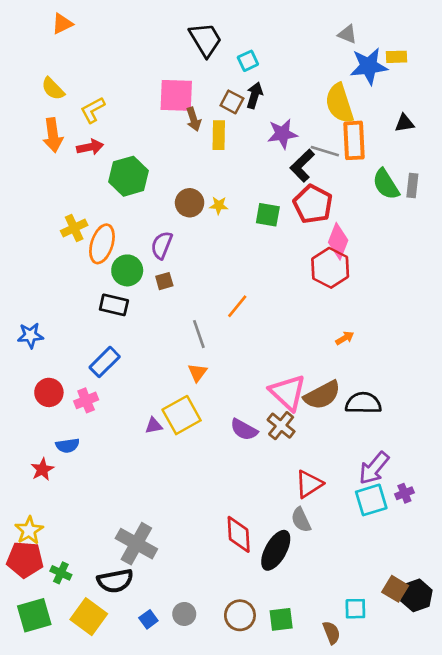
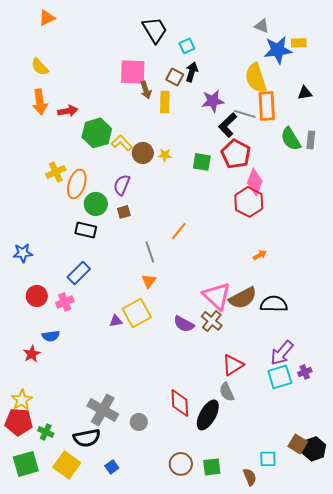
yellow L-shape: (93, 110) -> (122, 143), moved, turned 75
gray circle: (184, 614) -> (139, 422), moved

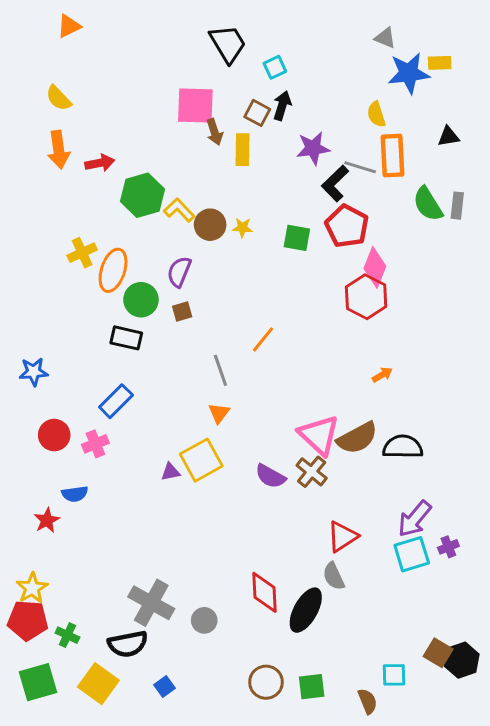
yellow semicircle: (256, 78) -> (376, 114), size x0.6

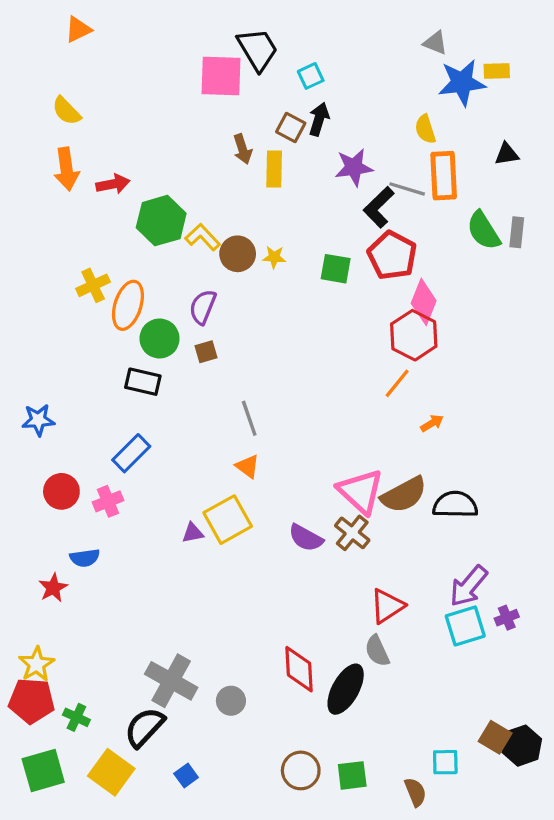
pink square: (195, 106) -> (221, 76), moved
orange line: (263, 339) -> (397, 383), moved
orange triangle: (219, 413) -> (248, 466), turned -30
black semicircle: (128, 644) -> (145, 727), turned 144

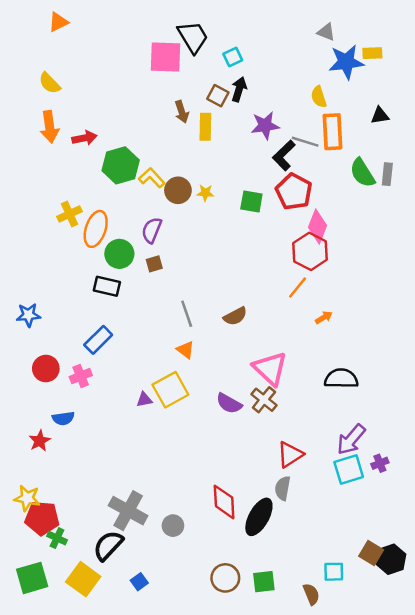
brown semicircle: (404, 495) -> (235, 316), moved, size x0.7
gray semicircle: (377, 651) -> (283, 488), turned 35
yellow star: (37, 664) -> (27, 498), turned -30
red pentagon: (32, 701) -> (42, 518), moved

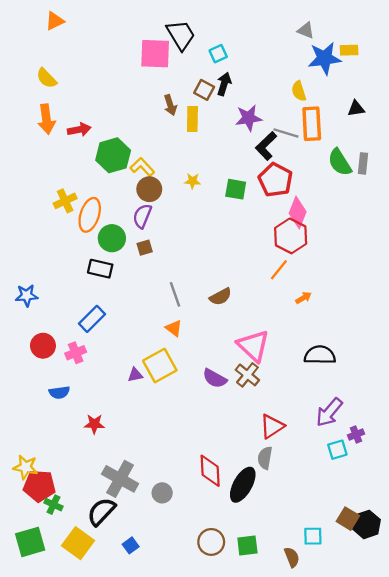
brown circle: (178, 190) -> (149, 189), moved
red star: (40, 441) -> (94, 424), moved, turned 30
cyan square: (349, 469) -> (337, 450), moved, size x0.7

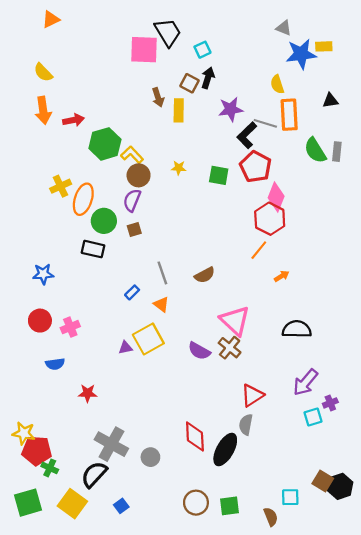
blue star: (27, 295) -> (43, 274), moved
blue rectangle: (92, 319) -> (132, 292), moved, size x0.6

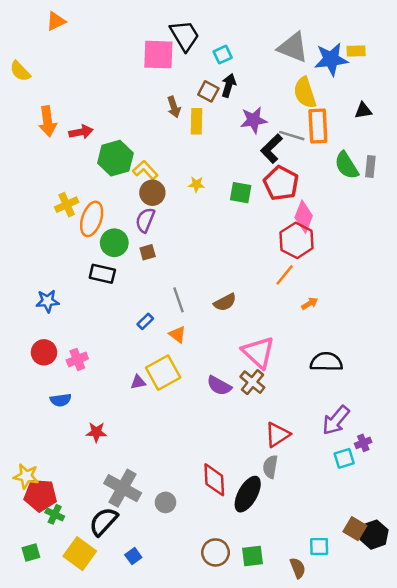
gray triangle: (284, 28) -> (293, 47), moved, size x1.8
yellow semicircle: (43, 72) -> (20, 71), moved
yellow semicircle: (277, 84) -> (305, 93), size x1.5
green square: (28, 503) -> (31, 552), size x0.6

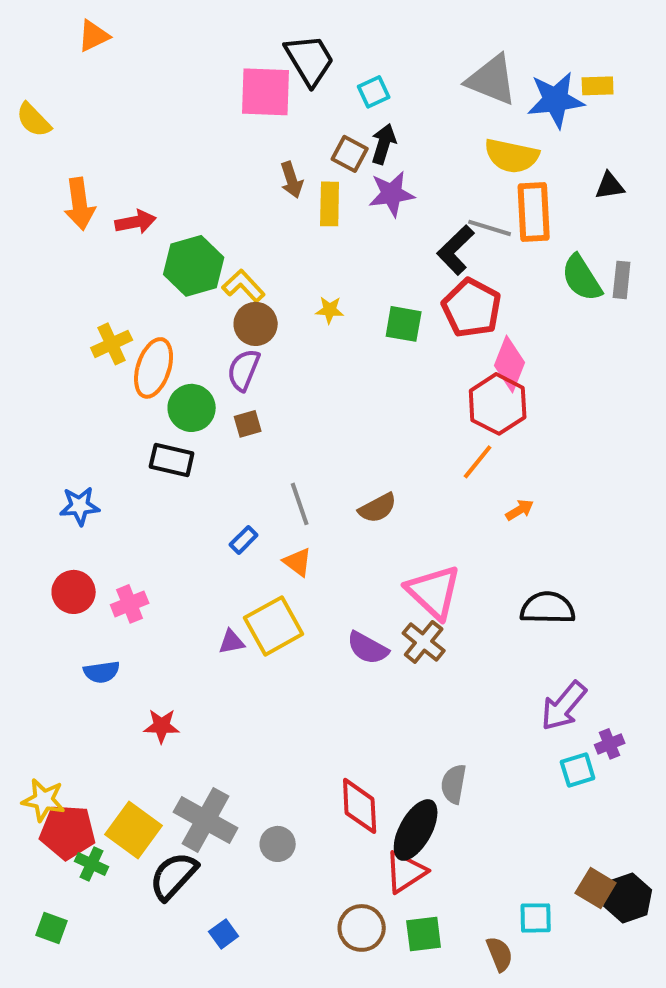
yellow semicircle: (305, 93) -> (512, 156), turned -60
purple star: (254, 120) -> (392, 194), moved
red triangle: (277, 435) -> (406, 872), moved
green square: (31, 552) -> (52, 928), turned 36
yellow square: (80, 554) -> (134, 830), moved

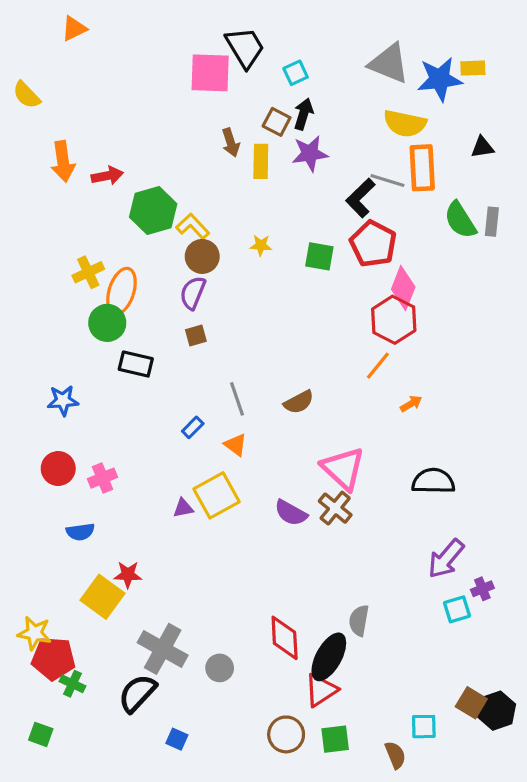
green circle: (192, 408) -> (107, 323), moved
yellow square: (134, 830) -> (102, 597), moved
blue square: (224, 934) -> (177, 739), turned -30

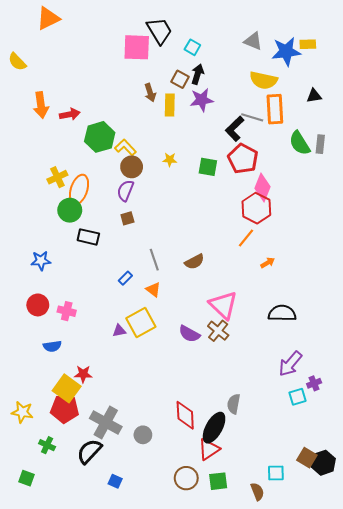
orange triangle: (74, 28) -> (48, 18), size x1.4
gray triangle: (389, 63) -> (253, 41), size x0.7
cyan square: (296, 73) -> (192, 47), turned -35
pink cross: (102, 478) -> (67, 311), turned 36
red pentagon: (53, 658) -> (65, 409), moved

